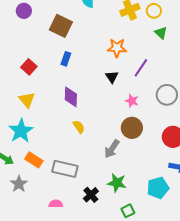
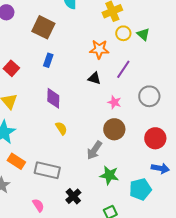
yellow circle: (154, 11) -> (123, 33), moved
black triangle: (112, 77) -> (94, 78), turned -40
green star: (117, 183) -> (109, 175), moved
pink semicircle: (56, 204) -> (38, 205), turned 56

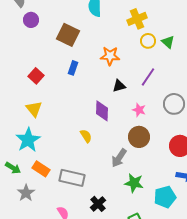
orange star: (99, 49) -> (110, 56), moved
black triangle: (94, 78) -> (119, 86), turned -32
purple diamond: (53, 98) -> (102, 111), moved

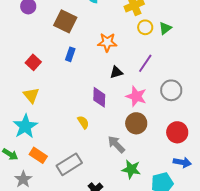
green triangle: (168, 42) -> (165, 28), turned 40
pink star: (139, 110) -> (136, 96), size x1.5
gray arrow: (119, 158) -> (116, 144), turned 102
gray rectangle: (72, 178) -> (69, 164), turned -45

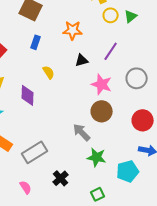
purple diamond: (99, 97) -> (28, 95), moved
yellow semicircle: (83, 122) -> (49, 72), moved

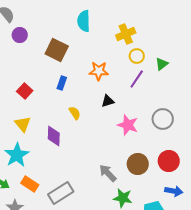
green triangle: (131, 16) -> (162, 64), moved
purple line: (111, 51) -> (137, 79), moved
brown circle: (102, 111) -> (138, 164), moved

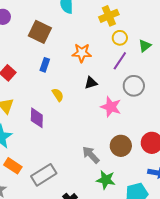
gray circle: (163, 119) -> (134, 86), moved

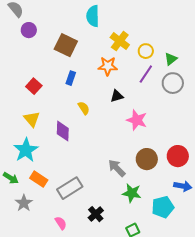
yellow cross: (109, 16) -> (120, 41), moved, turned -30
gray circle: (134, 86) -> (173, 83), moved

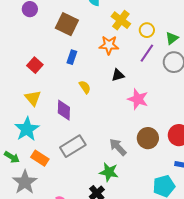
gray rectangle: (70, 188) -> (73, 146), moved
green star: (132, 193) -> (109, 172), moved
gray star: (24, 203) -> (25, 182), size x1.4

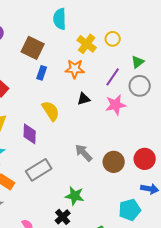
yellow circle: (147, 30) -> (113, 39), moved
blue rectangle: (72, 57) -> (42, 73), moved
yellow semicircle: (85, 87) -> (51, 111), size x1.5
pink star: (138, 99) -> (116, 105), moved, turned -30
gray arrow: (118, 147) -> (84, 153), moved

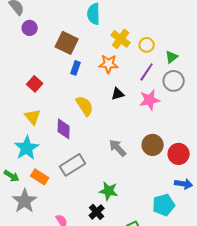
yellow circle: (113, 39) -> (147, 45), moved
brown circle: (114, 162) -> (153, 145), moved

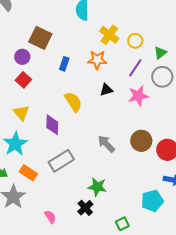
purple circle: (30, 28) -> (22, 57), moved
brown square: (67, 43) -> (40, 38), moved

